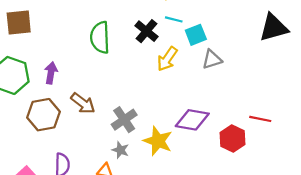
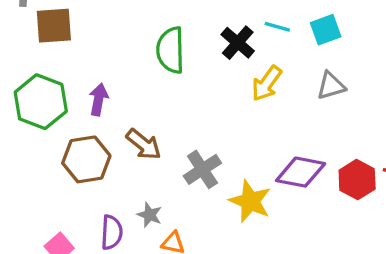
cyan square: (196, 35) -> (326, 30), moved
red hexagon: (233, 139) -> (357, 180), moved
gray star: (120, 150) -> (150, 215), moved

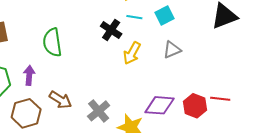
green semicircle: (171, 50) -> (52, 42), moved

